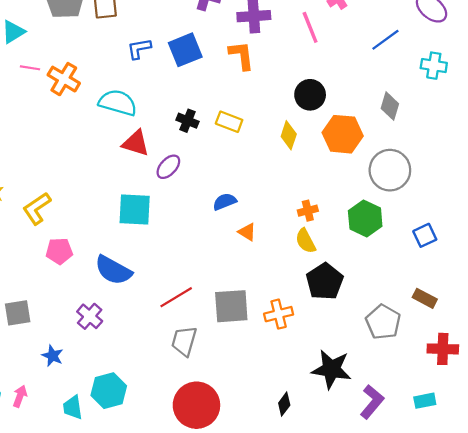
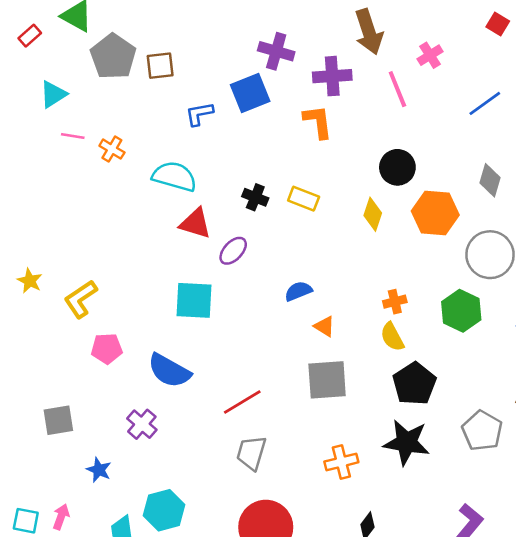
blue square: (185, 50) -> (250, 93), moved
orange cross: (64, 79) -> (112, 149), size x0.7
gray square: (231, 306) -> (327, 380), moved
orange cross: (279, 314) -> (341, 462), moved
black star: (331, 369) -> (407, 442), moved

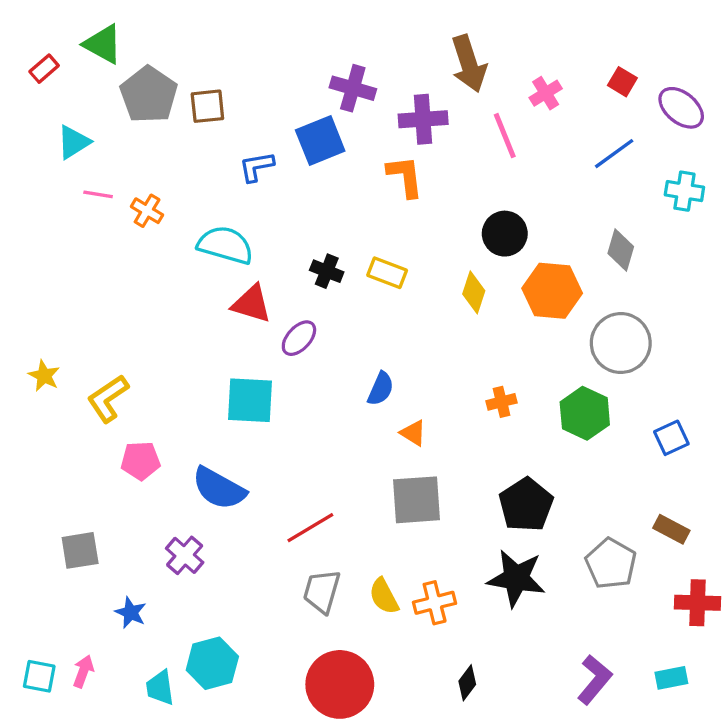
red square: (498, 24) -> (622, 82), moved
blue semicircle: (298, 291) -> (381, 389), turned 136
yellow semicircle: (392, 337) -> (384, 596), moved

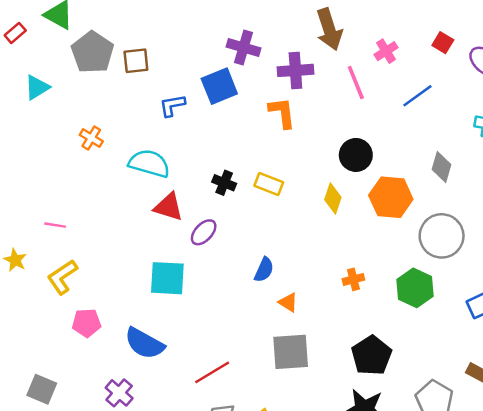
blue line: (614, 154) -> (417, 96), moved
pink line: (98, 194) -> (55, 225), moved
gray square: (80, 550) -> (42, 389), turned 32

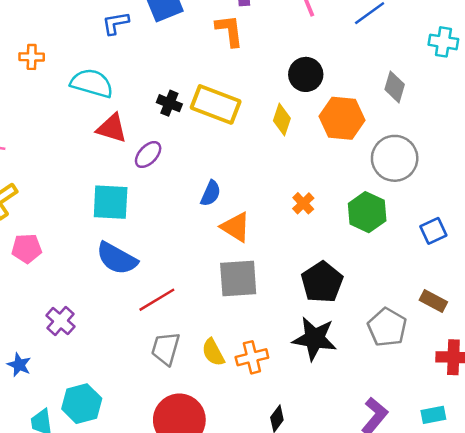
orange cross: (91, 138) -> (32, 57), turned -30
yellow rectangle: (269, 184) -> (216, 104), size x1.6
orange cross: (353, 279) -> (303, 203), turned -30
orange triangle: (288, 302) -> (236, 227), size x1.5
blue semicircle: (144, 343) -> (117, 258), moved

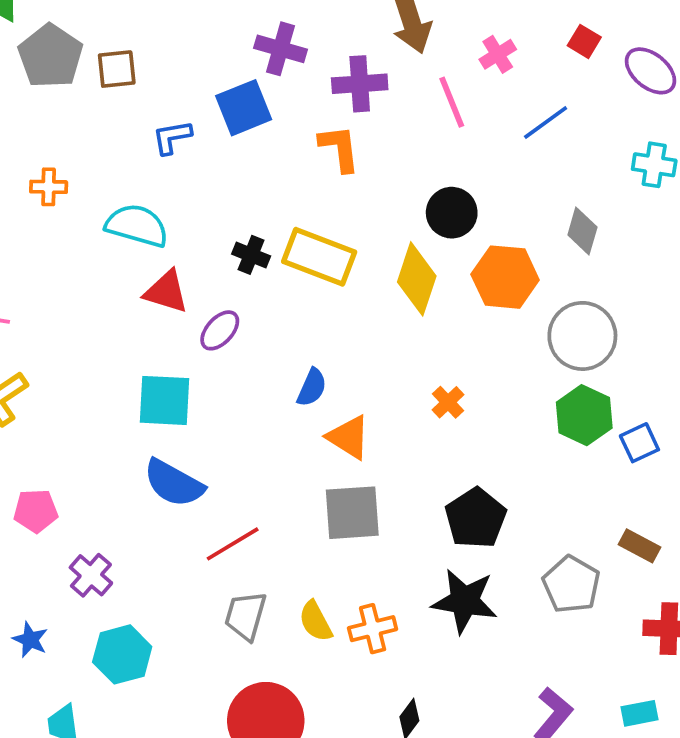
yellow diamond: (282, 120) -> (417, 279), size x1.5
green hexagon: (367, 212) -> (584, 415), moved
pink pentagon: (27, 248) -> (36, 511), moved
cyan hexagon: (82, 404) -> (122, 654), moved

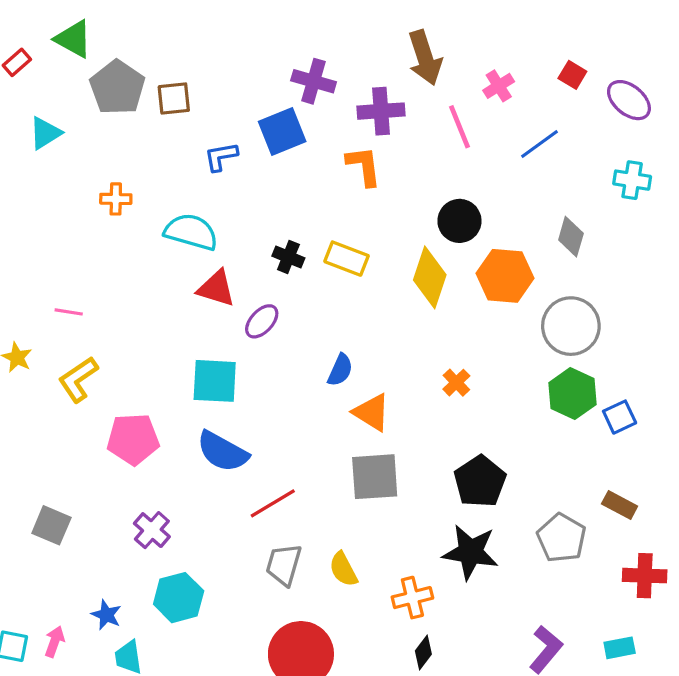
yellow rectangle: (319, 257) -> (346, 259), size x0.7
pink pentagon: (36, 511) -> (133, 439), moved, size x1.4
orange cross: (373, 629) -> (412, 598), moved
blue star: (30, 640) -> (106, 615), moved

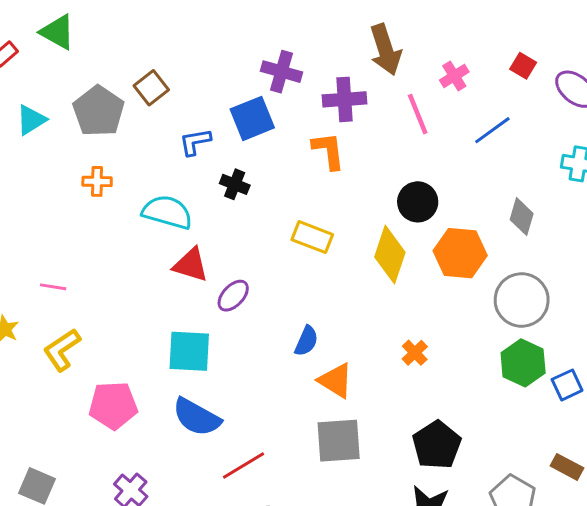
gray pentagon: (117, 88) -> (98, 111), moved
brown square: (174, 98) -> (151, 88), turned -32
black cross: (288, 257) -> (235, 184), moved

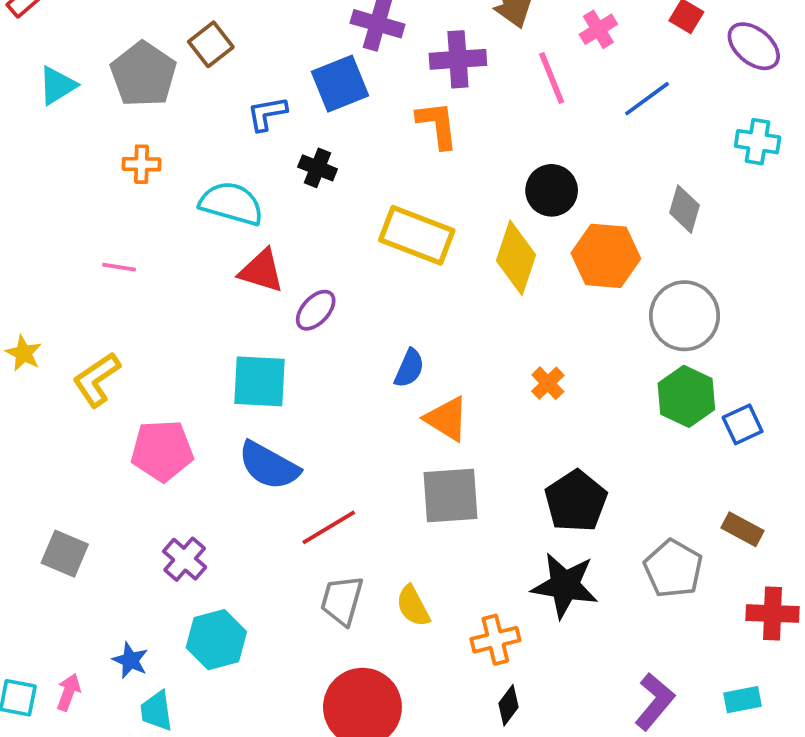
yellow rectangle: (312, 237) -> (417, 235), size x1.4
pink line: (53, 287) -> (119, 267), moved

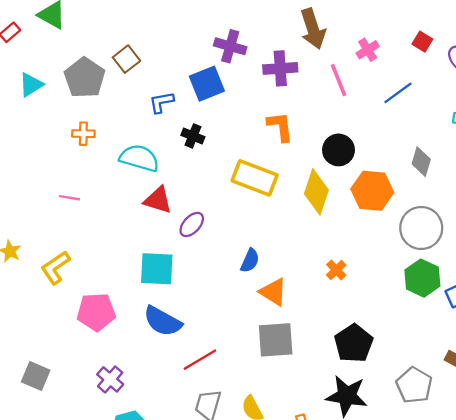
orange L-shape: (437, 125) -> (280, 127), moved

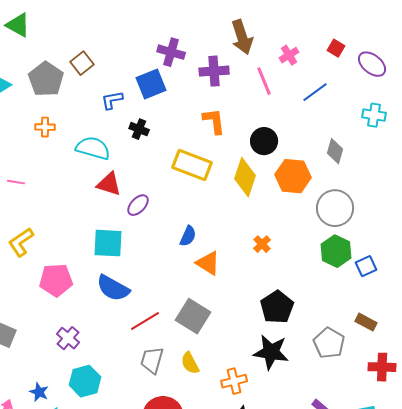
pink line: (69, 198) -> (16, 182), moved
gray square: (276, 340) -> (193, 316), moved, turned 36

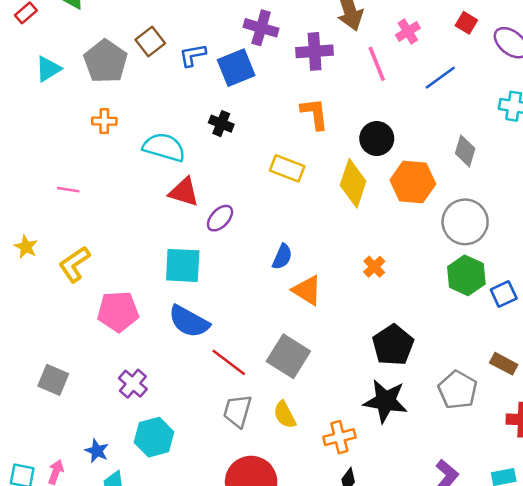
blue L-shape: (112, 100) -> (193, 55), moved
yellow rectangle: (192, 165) -> (287, 168), size x0.7
red line: (145, 321) -> (229, 362), turned 68

